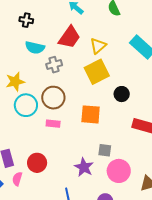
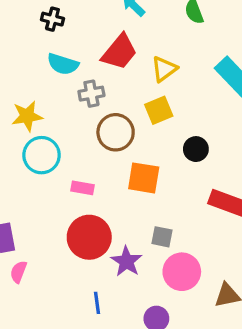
yellow square: (97, 72) -> (159, 110), size x0.7
brown circle: (53, 98) -> (116, 132), moved
red circle: (37, 163) -> (89, 237), moved, size x1.4

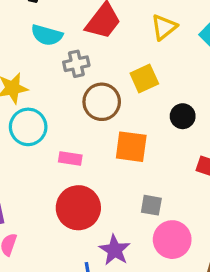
yellow triangle: (164, 69) -> (164, 27), moved
purple star: (127, 261) -> (115, 250), moved

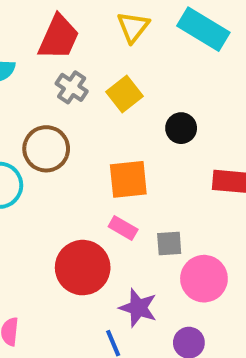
gray cross: (76, 64) -> (72, 87), moved, turned -30
brown circle: (102, 102) -> (46, 149), moved
pink rectangle: (70, 158) -> (123, 228), moved, turned 35

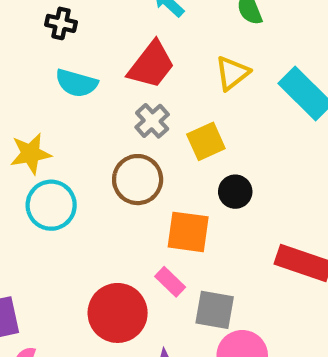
black circle: (181, 128) -> (235, 192), moved
brown circle: (46, 149) -> (138, 180), moved
gray square: (169, 244) -> (215, 310), size x1.4

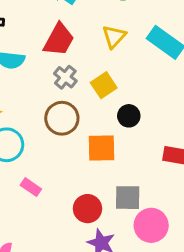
pink rectangle: (170, 282) -> (31, 187), moved
red circle: (118, 313) -> (87, 209), moved, size x0.7

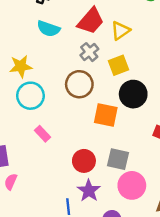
yellow triangle: (114, 37) -> (120, 31), moved
black circle: (129, 116) -> (133, 94), size x1.5

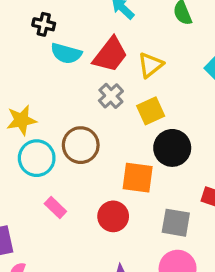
cyan semicircle: (48, 29) -> (66, 53), moved
brown circle: (79, 84) -> (81, 145), moved
gray square: (118, 159) -> (176, 223), moved
red circle: (84, 161) -> (113, 216), moved

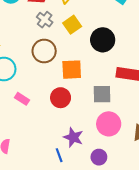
brown circle: (81, 145) -> (44, 51), moved
black circle: (172, 148) -> (103, 40), moved

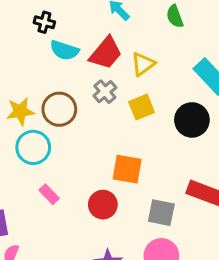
black circle: (103, 40) -> (192, 120), moved
brown circle: (44, 51) -> (59, 109), moved

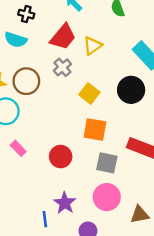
black cross: (44, 22) -> (26, 14), moved
cyan semicircle: (64, 50) -> (16, 40), moved
yellow square: (142, 107) -> (89, 93), moved, turned -30
orange square: (127, 169) -> (95, 130), moved

